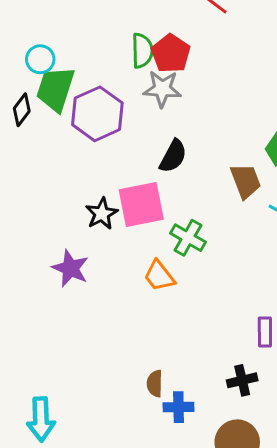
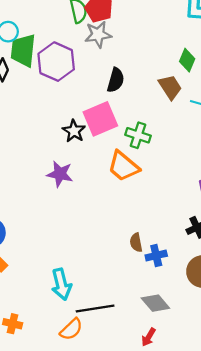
orange trapezoid: (159, 276) -> (123, 166), size x1.4

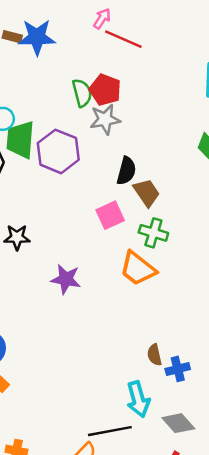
brown trapezoid: (170, 87) -> (147, 193), moved
pink square: (100, 119) -> (110, 215), size x0.7
black star: (74, 131) -> (17, 237), moved, turned -30
cyan arrow: (61, 284) -> (138, 399), moved

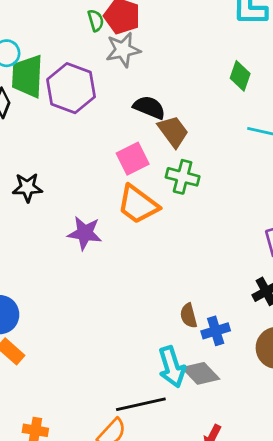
green semicircle: (82, 93) -> (96, 20), size x0.7
black semicircle: (126, 171) -> (149, 107), turned -80
orange trapezoid: (138, 269) -> (138, 204), moved
gray diamond: (178, 423) -> (201, 373), moved

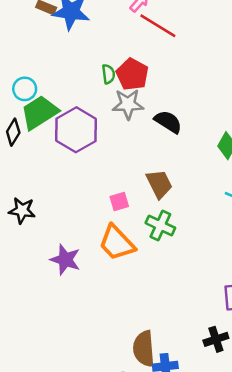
green trapezoid: (27, 76) -> (40, 112), turned 45
black semicircle: (149, 107) -> (168, 122), moved
pink square: (133, 159) -> (119, 202), size x0.7
brown semicircle: (189, 316) -> (144, 349), size x1.6

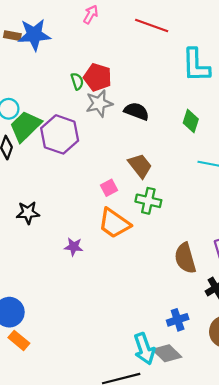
red line: (158, 26) -> (152, 25), moved
purple star: (65, 260) -> (74, 247), size x0.7
brown semicircle: (144, 349) -> (185, 258), moved

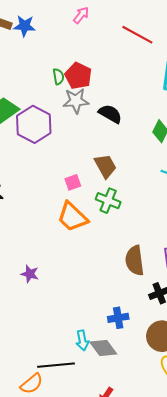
blue star: (34, 35) -> (24, 26), size x0.7
purple star: (74, 247) -> (30, 274), moved
cyan arrow: (144, 349) -> (82, 340), size x0.7

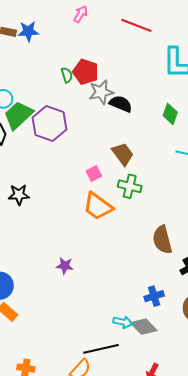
gray star: (76, 101) -> (101, 92), moved
cyan arrow: (82, 340) -> (123, 322), turned -60

